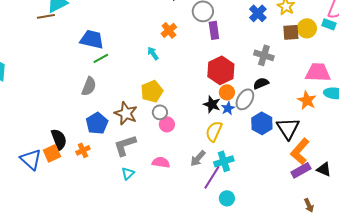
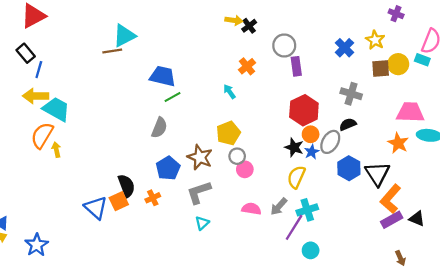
pink semicircle: (161, 162) -> (251, 209), moved

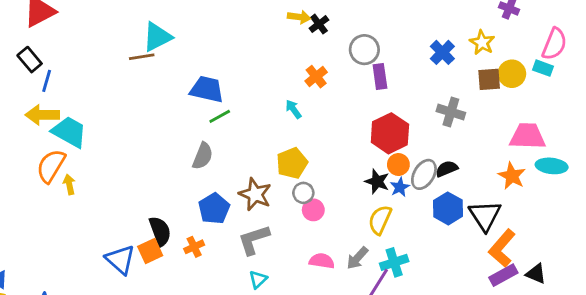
black semicircle: (348, 124) -> (447, 169), moved

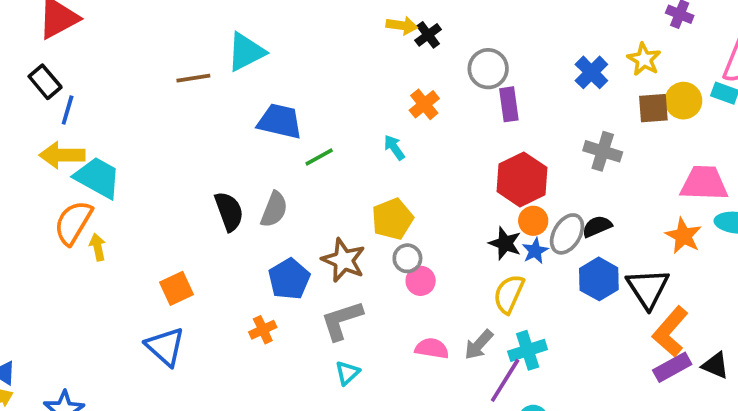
cyan triangle: (157, 37) -> (246, 52), moved
green line: (220, 116) -> (319, 157), moved
black semicircle: (160, 231) -> (229, 211), moved
orange square: (150, 251) -> (176, 288), moved

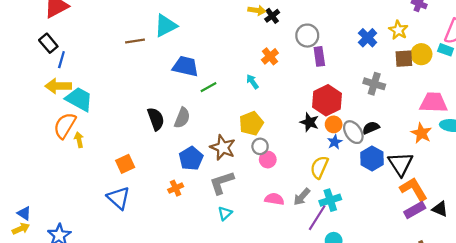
gray ellipse: (567, 234) -> (353, 132), turned -65
black star: (505, 243) -> (309, 122), moved
orange L-shape: (670, 332) -> (414, 189), turned 108

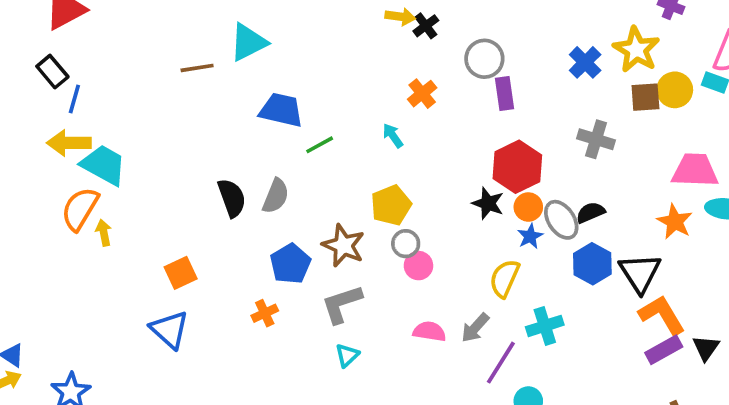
yellow star: (398, 30) -> (636, 50), size x1.4
cyan cross: (330, 200) -> (545, 326), moved
black triangle: (440, 209) -> (706, 348), turned 42

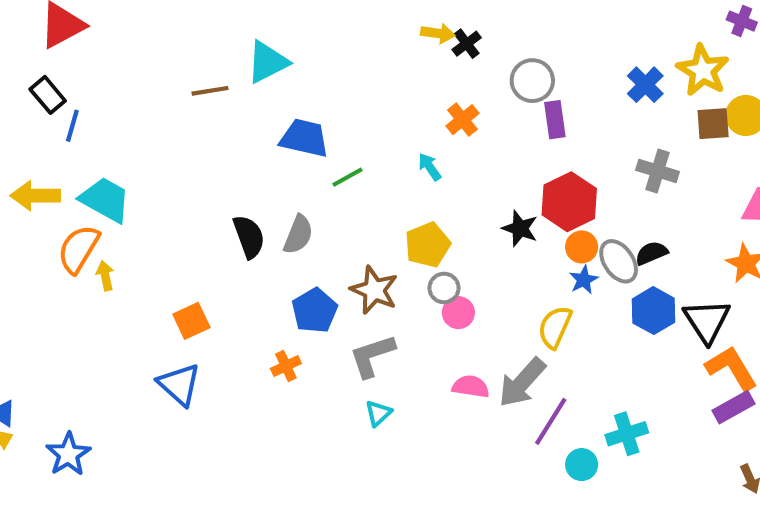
yellow arrow: (69, 143) -> (35, 196), moved
black star: (488, 203) -> (520, 228), moved
cyan cross: (545, 326) -> (627, 434), moved
gray arrow: (475, 328) -> (522, 382), size x1.5

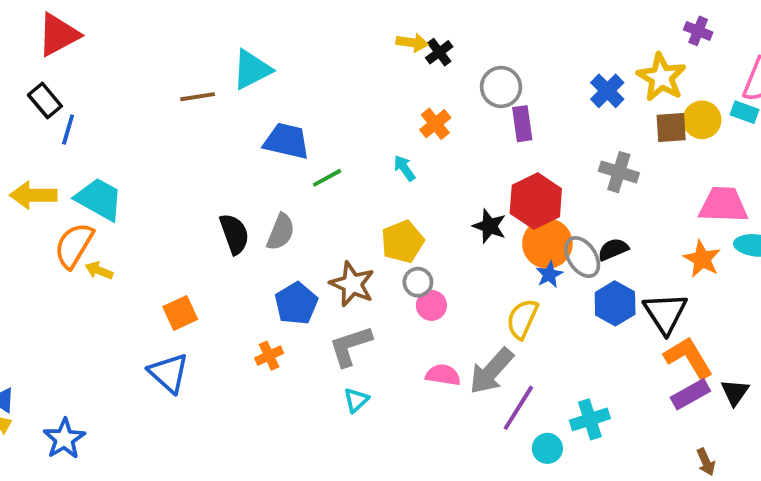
orange circle: (582, 247) -> (547, 244), size x1.6
yellow arrow: (105, 276) -> (99, 271), turned -56

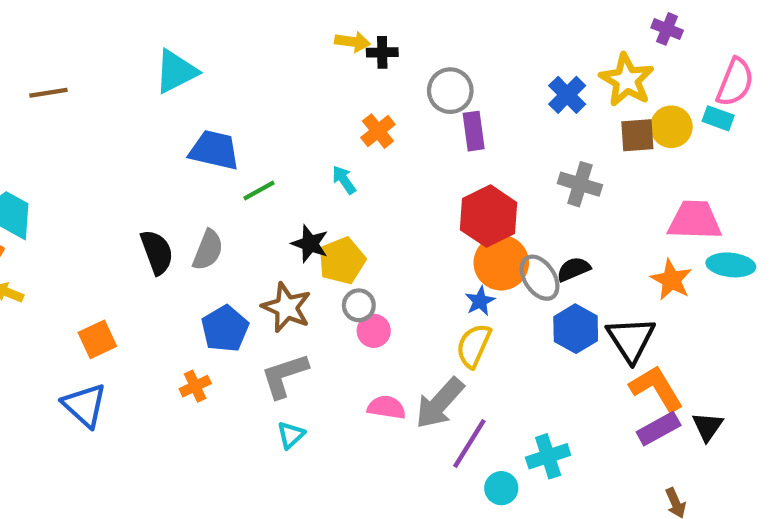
black cross: (439, 52) -> (382, 52), turned 36
brown line: (198, 97) -> (48, 93), moved
black star: (489, 226) -> (310, 244), moved
blue star: (549, 274) -> (480, 301), moved

